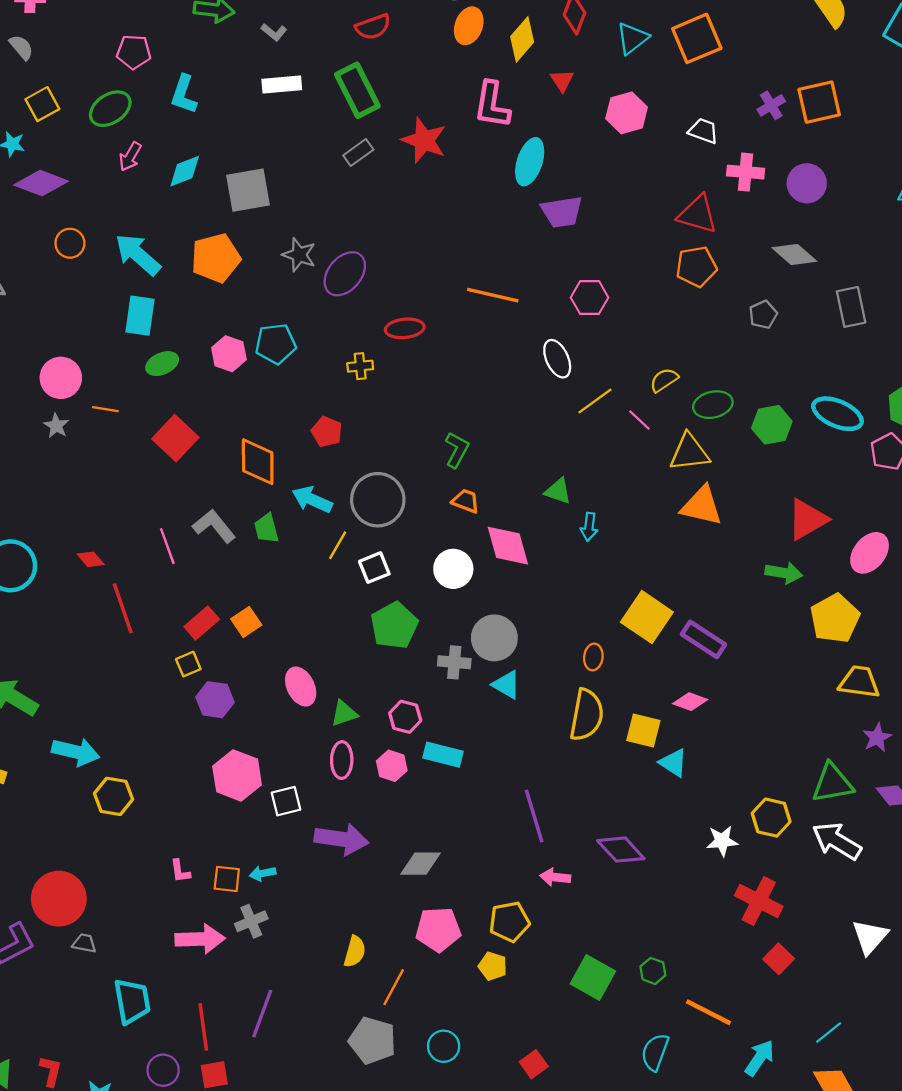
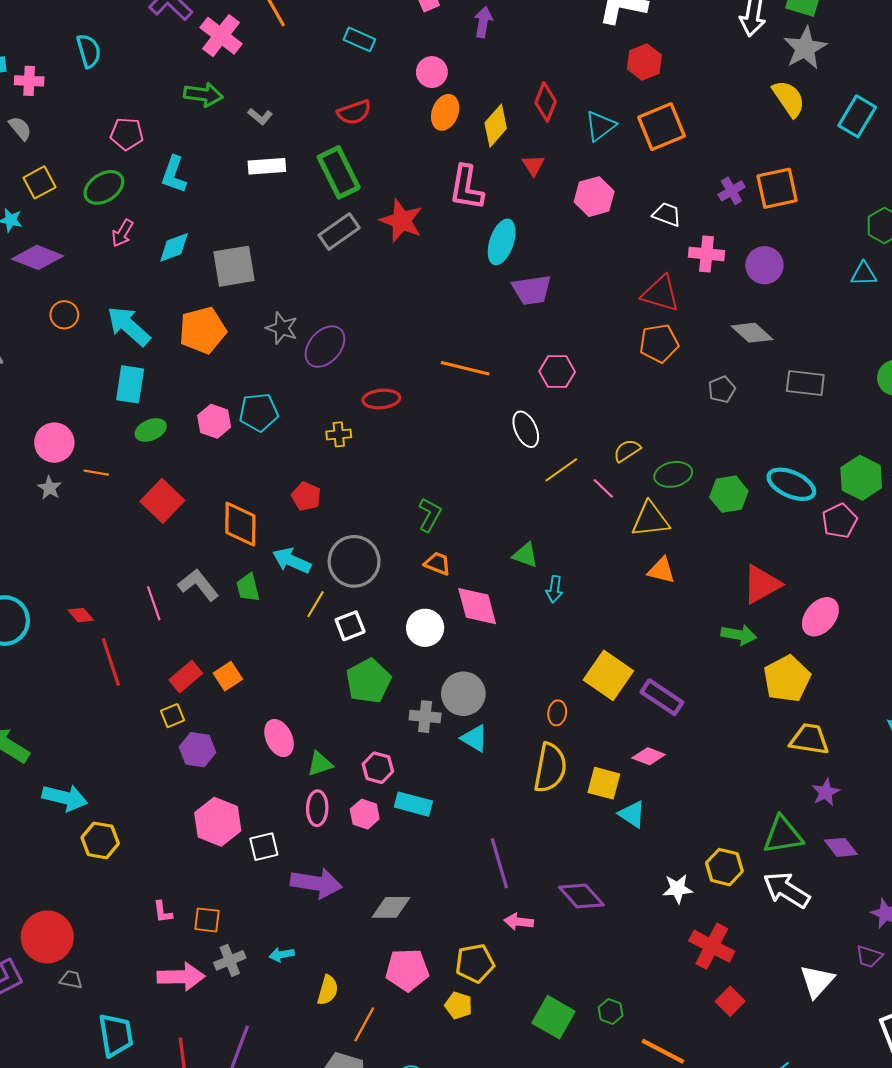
gray rectangle: (358, 152) -> (339, 232), size x1.4
gray rectangle: (851, 307) -> (805, 383), turned -72
orange triangle: (702, 506) -> (661, 570), size x0.7
cyan arrow: (262, 873) -> (282, 955), moved

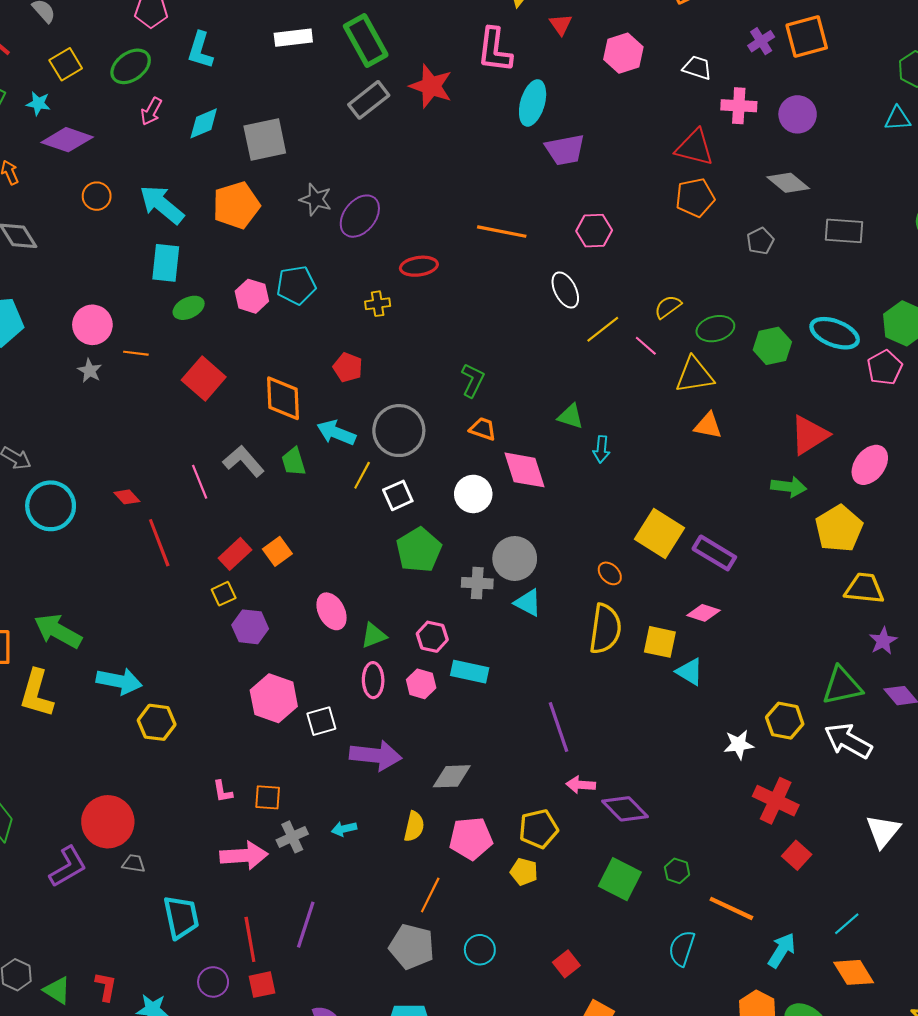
orange ellipse: (557, 713) -> (610, 573), turned -50
purple diamond: (581, 896) -> (625, 809), moved
yellow semicircle: (328, 990) -> (414, 826), moved

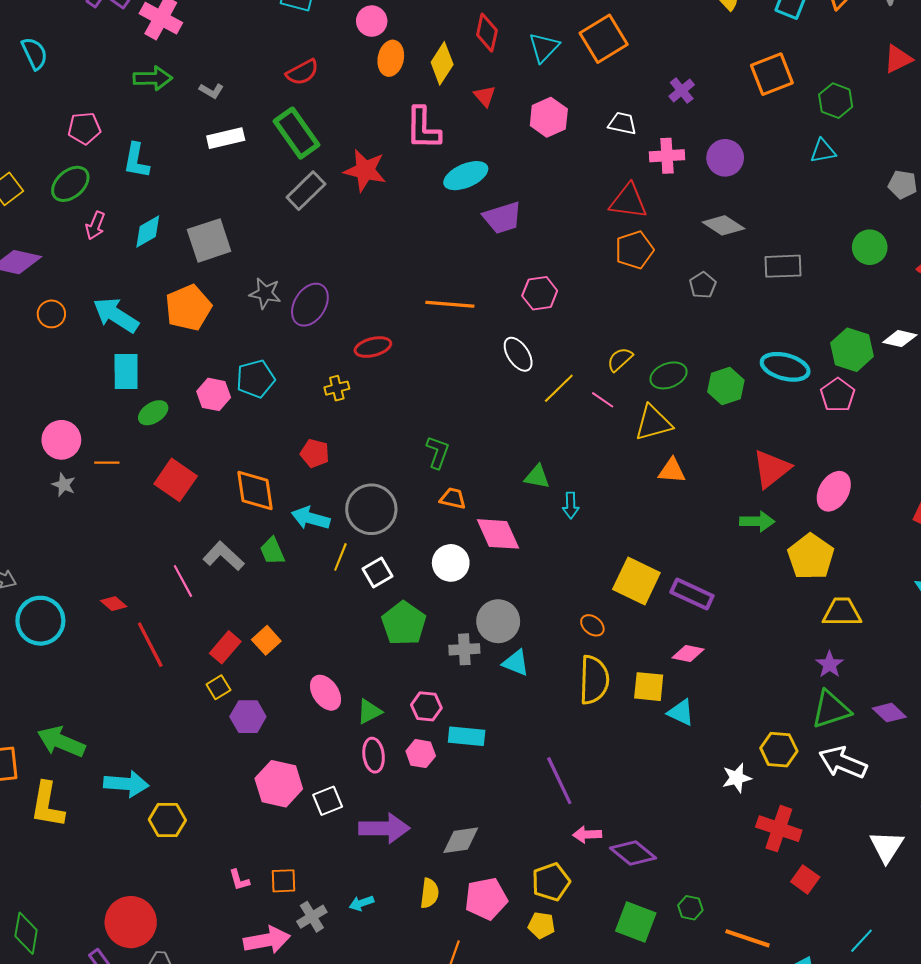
orange square: (807, 36) -> (772, 74), moved
cyan ellipse: (533, 103) -> (466, 176), turned 57
purple star: (883, 641) -> (830, 664), moved

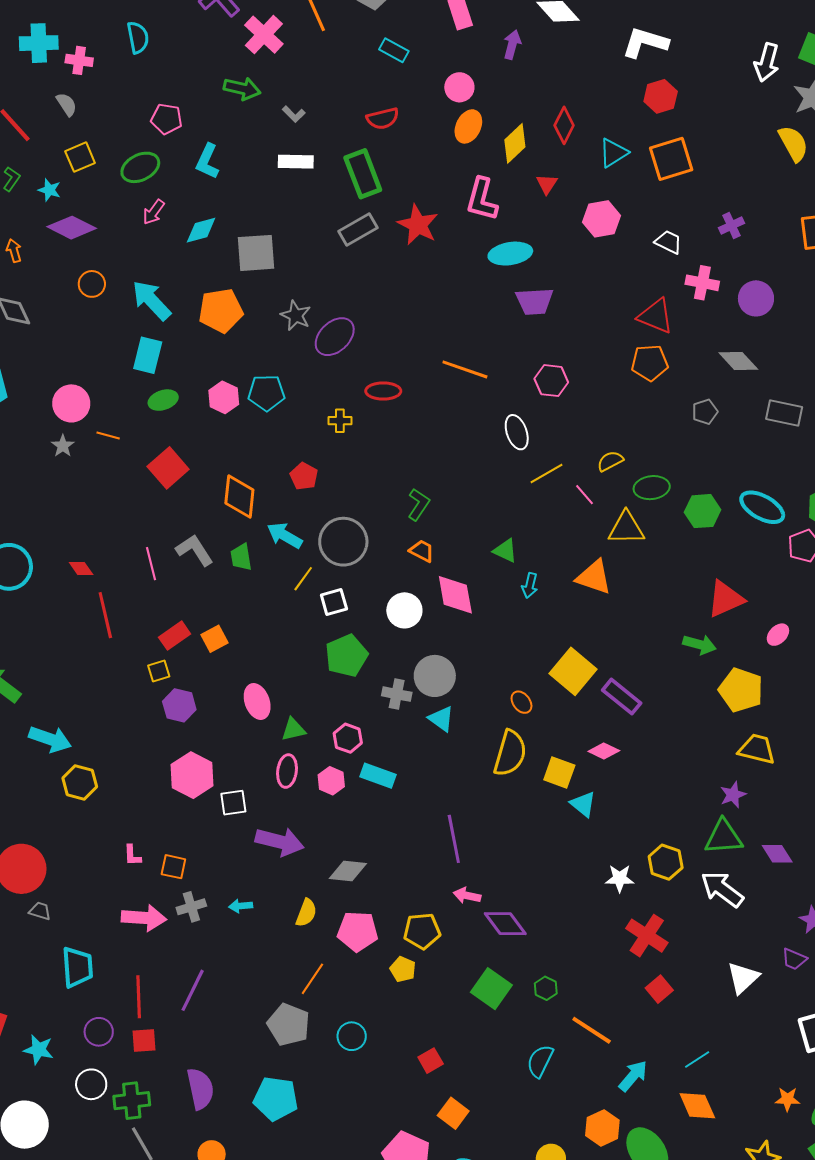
orange triangle: (672, 471) -> (594, 577), moved, size x1.4
pink ellipse: (834, 491) -> (778, 635), size x0.6
yellow pentagon: (811, 557) -> (741, 690), turned -30

